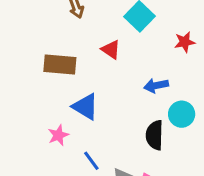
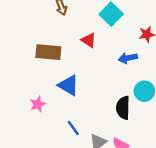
blue arrow: (156, 86) -> (128, 58), moved
pink star: (58, 135) -> (38, 104), moved

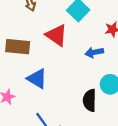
red triangle: (89, 40) -> (56, 35), size x1.5

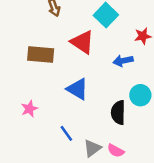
blue triangle: (37, 79) -> (77, 89), moved

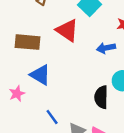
blue triangle: (77, 89) -> (40, 75), moved

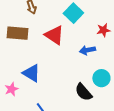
brown rectangle: (27, 42) -> (17, 33), moved
black semicircle: (101, 97) -> (83, 92), turned -42

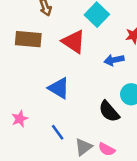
blue triangle: (31, 73) -> (59, 88), moved
pink star: (11, 89) -> (20, 119), moved

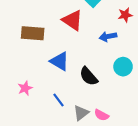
brown rectangle: (28, 39) -> (33, 33), moved
black semicircle: (109, 111) -> (89, 76), moved

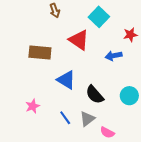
cyan circle: (123, 67) -> (129, 96), moved
gray triangle: (81, 113) -> (87, 119), moved

